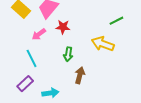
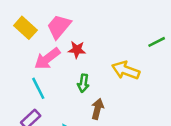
green line: (116, 21) -> (157, 42), moved
pink arrow: (39, 34) -> (47, 59), size x1.5

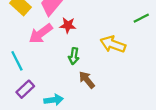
cyan line: (38, 88) -> (17, 61), moved
brown arrow: (97, 109) -> (87, 80), turned -54

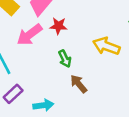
green arrow: (74, 56) -> (65, 59), turned -35

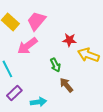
red star: (58, 26) -> (69, 40), moved

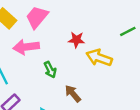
pink arrow: (27, 46) -> (26, 47), turned 30
green arrow: (55, 65) -> (50, 70), moved

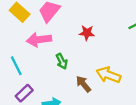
yellow arrow: (99, 58) -> (108, 75), moved

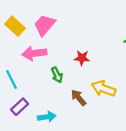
red star: (87, 33) -> (82, 58), moved

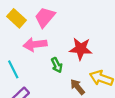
red star: (82, 58) -> (81, 49), size x1.5

